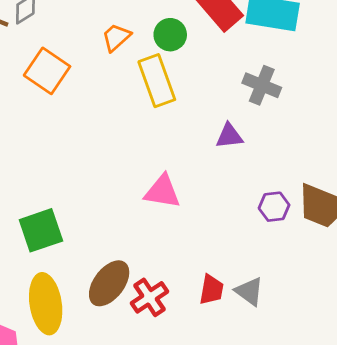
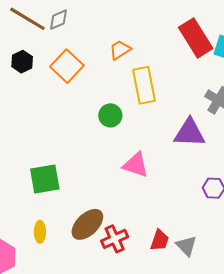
green circle: (170, 35) -> (110, 115), moved
purple triangle: (229, 136) -> (190, 133), size x1.6
yellow ellipse: (46, 304) -> (40, 232), size x0.5

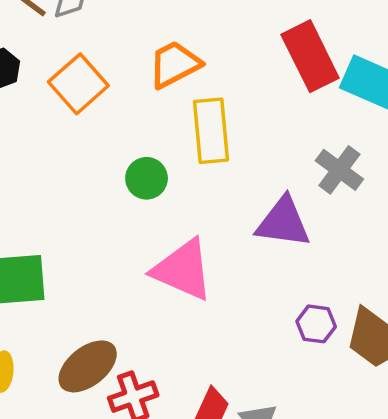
orange trapezoid: (120, 50) -> (174, 64), size x1.4
pink triangle: (136, 165) -> (183, 270), size x1.4

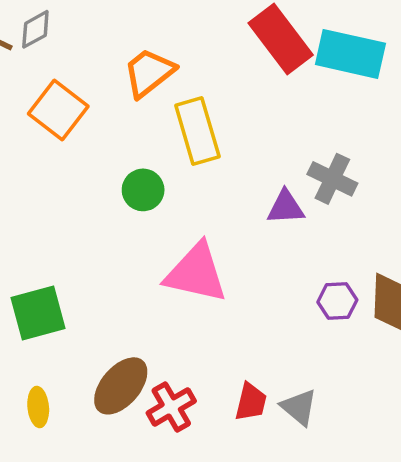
gray cross: (339, 170) -> (332, 179), moved
purple triangle: (283, 222) -> (286, 207), size x0.7

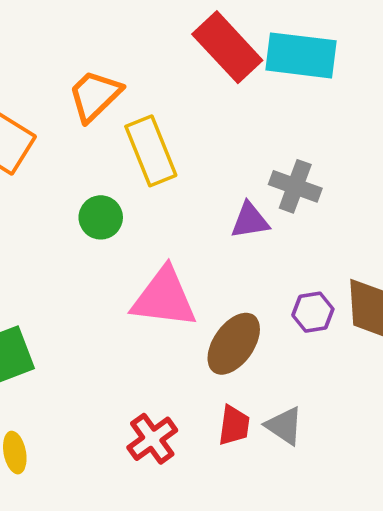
brown ellipse: (121, 386) -> (234, 344), moved

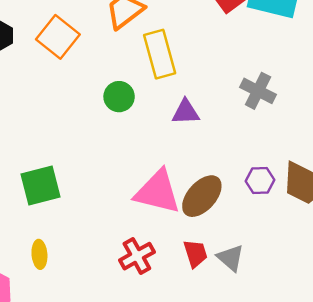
purple triangle: (250, 221) -> (186, 112), moved
pink triangle: (164, 298) -> (158, 192), moved
red trapezoid: (234, 425) -> (195, 253), turned -32

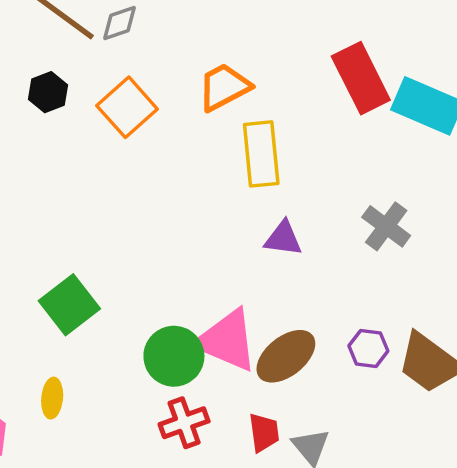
green circle: (119, 97) -> (174, 356), moved, size x1.4
green square: (40, 185) -> (69, 305), turned -33

